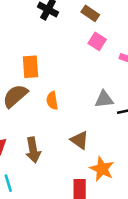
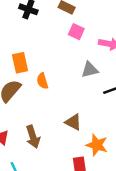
gray triangle: (104, 99) -> (90, 70), moved
orange semicircle: (52, 101) -> (42, 81), moved

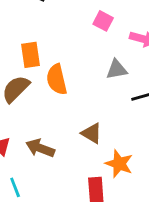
orange semicircle: (42, 81) -> (57, 79), size x1.5
brown arrow: (33, 137) -> (40, 148), turned 125

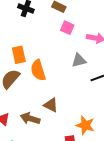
brown triangle: (92, 133) -> (51, 105), moved

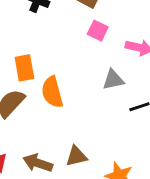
brown triangle: (51, 105) -> (76, 156), moved, turned -42

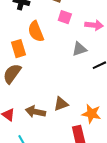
orange semicircle: (52, 92) -> (36, 31), moved

